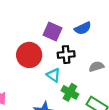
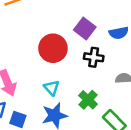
cyan triangle: (53, 75) -> (52, 88), moved

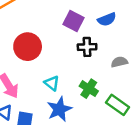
red circle: (53, 48) -> (28, 47), moved

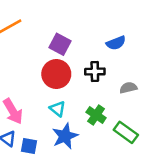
purple square: (74, 21) -> (60, 44), moved
red circle: (28, 47) -> (56, 74), moved

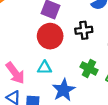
cyan triangle: (58, 109) -> (45, 68), moved, turned -32

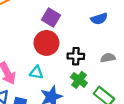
black cross: (84, 30) -> (76, 56), moved

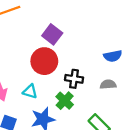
blue semicircle: (99, 19) -> (113, 56), moved
green cross: (79, 80) -> (65, 101), moved

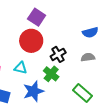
black cross: (74, 79) -> (58, 54), turned -35

